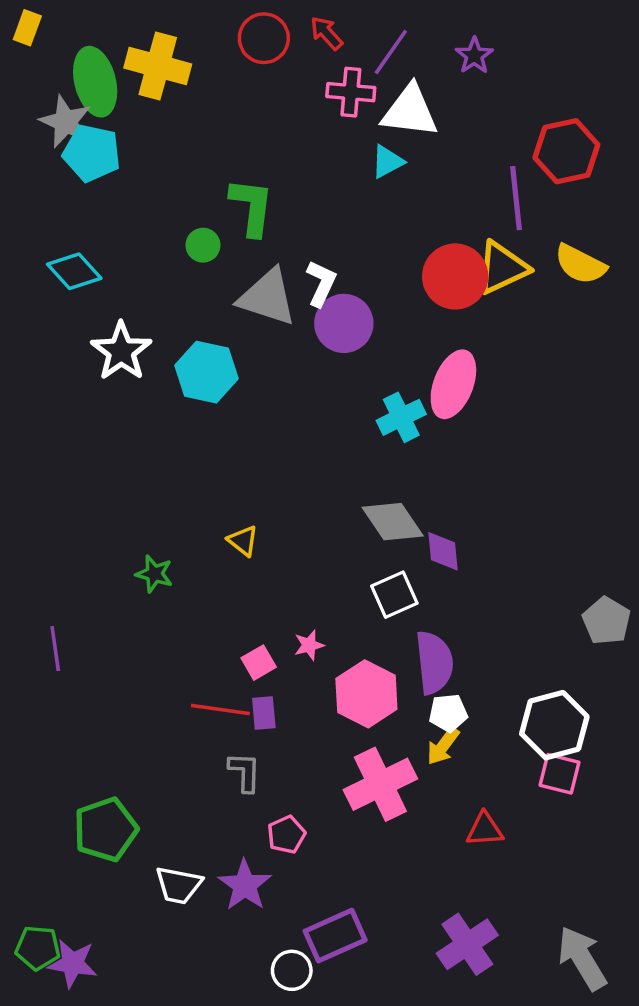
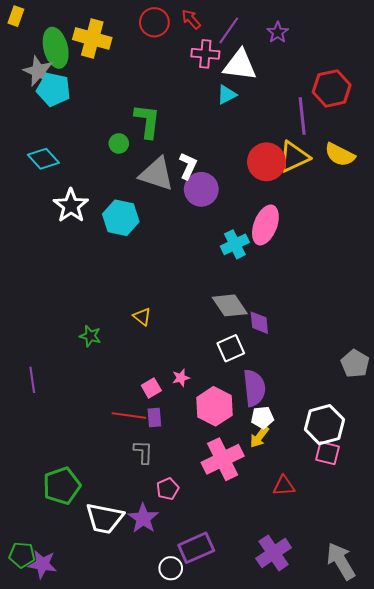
white trapezoid: (179, 885) -> (104, 518), size x1.4

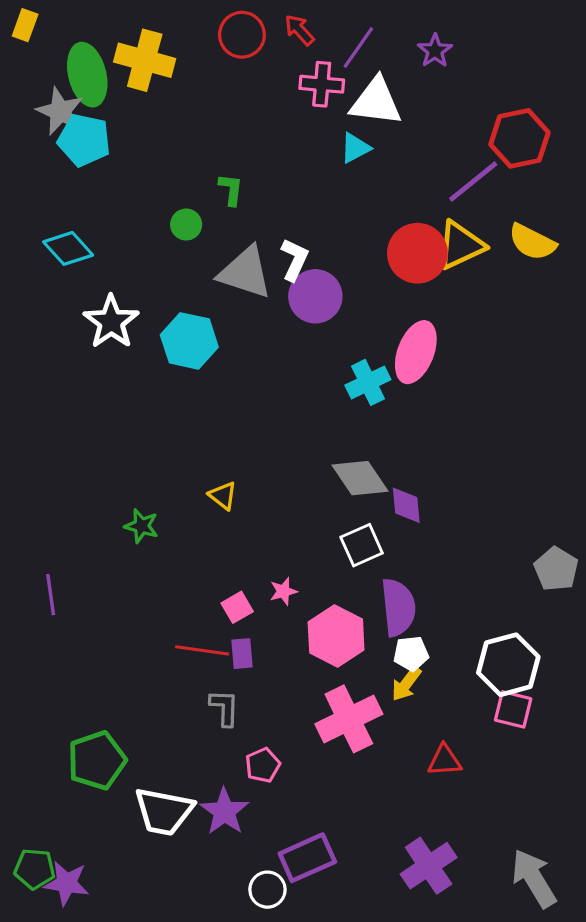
purple line: (302, 116) -> (473, 181), turned 57
green L-shape: (147, 121) -> (231, 189), size x0.6

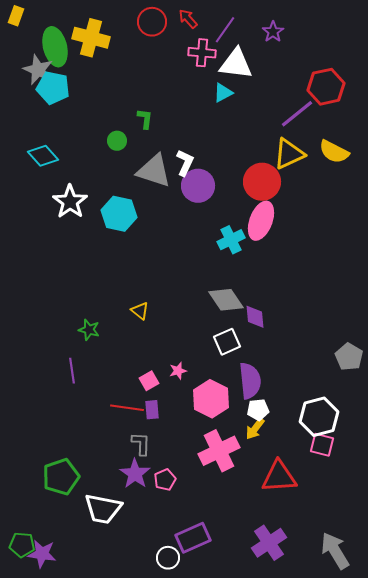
red circle: (417, 253) -> (262, 182), moved
purple line: (51, 595) -> (72, 371), moved
red triangle: (445, 760) -> (279, 477), size x1.6
purple star: (224, 811) -> (135, 474), moved

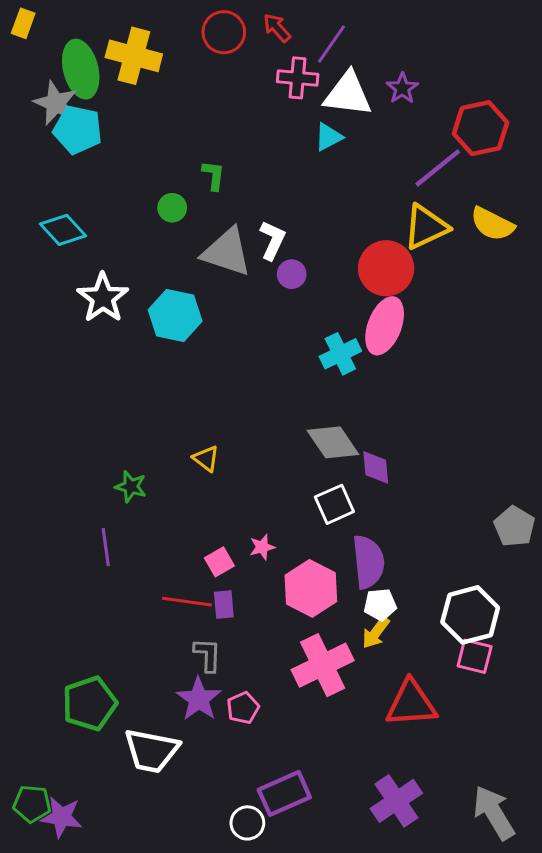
purple star: (273, 32) -> (402, 88), moved
purple circle: (198, 186) -> (292, 274), size x0.6

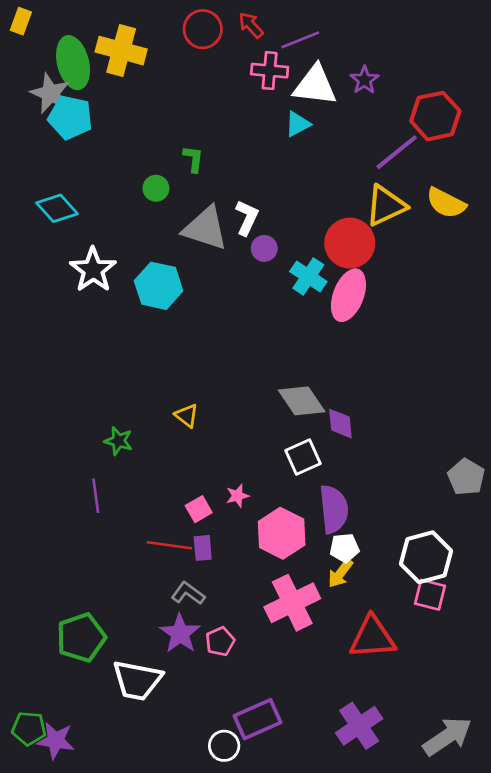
purple line: (331, 44) -> (300, 40), turned 33
cyan cross: (340, 354) -> (308, 277), moved, turned -30
gray L-shape: (208, 655) -> (188, 593), turned -56
gray arrow: (494, 813) -> (447, 736), turned 87

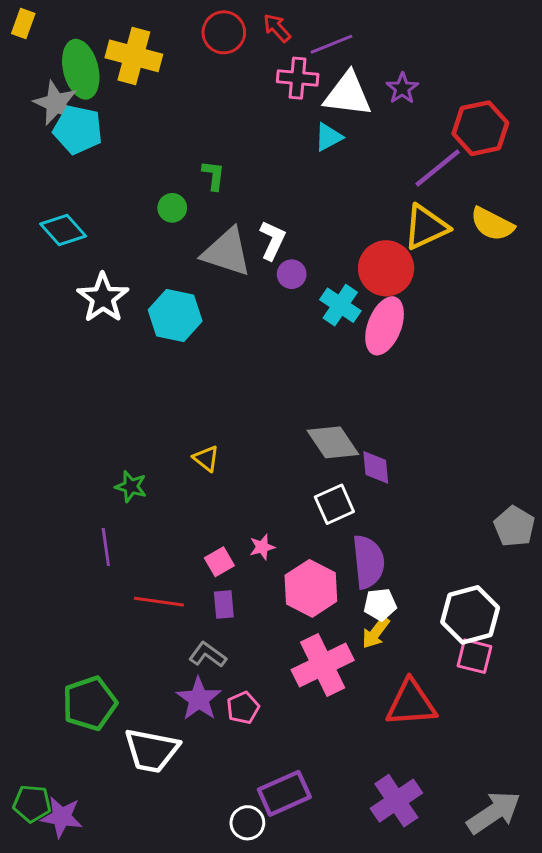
red line: (169, 545) -> (159, 602), moved

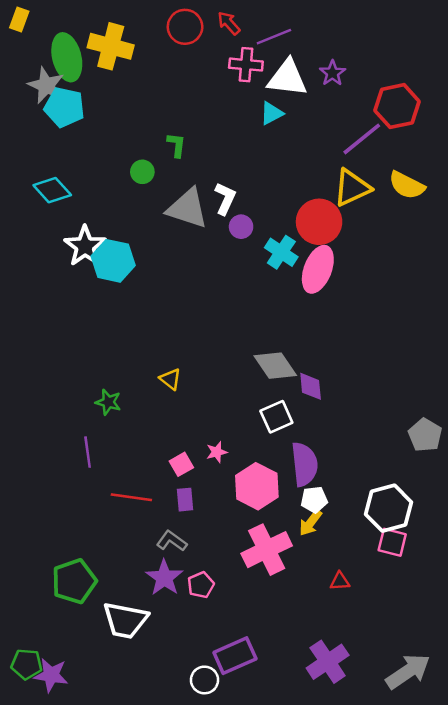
cyan hexagon: (175, 315) -> (113, 261), moved
red triangle: (411, 703) -> (340, 581), size x0.5

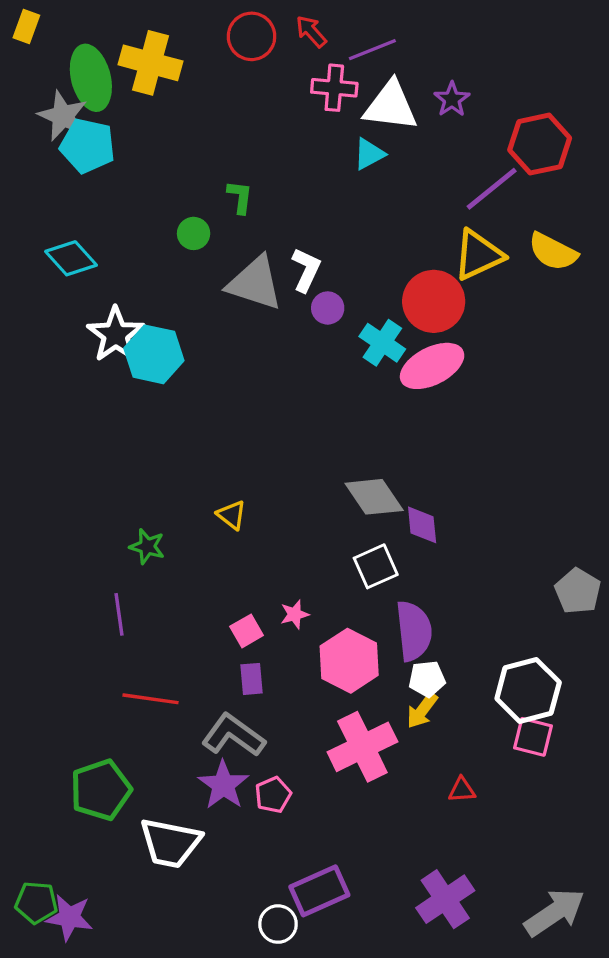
pink ellipse: (318, 269) -> (432, 366), turned 42
red line: (131, 497) -> (150, 699), moved
gray L-shape: (172, 541) -> (233, 735), size x1.5

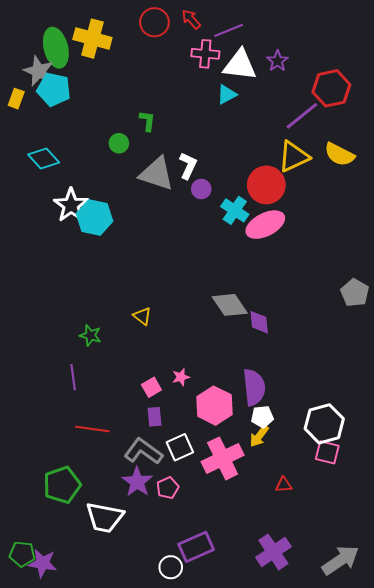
yellow rectangle: (26, 26) -> (16, 99), moved
white square: (376, 566) -> (180, 447), moved
gray pentagon: (578, 591) -> (355, 293), moved

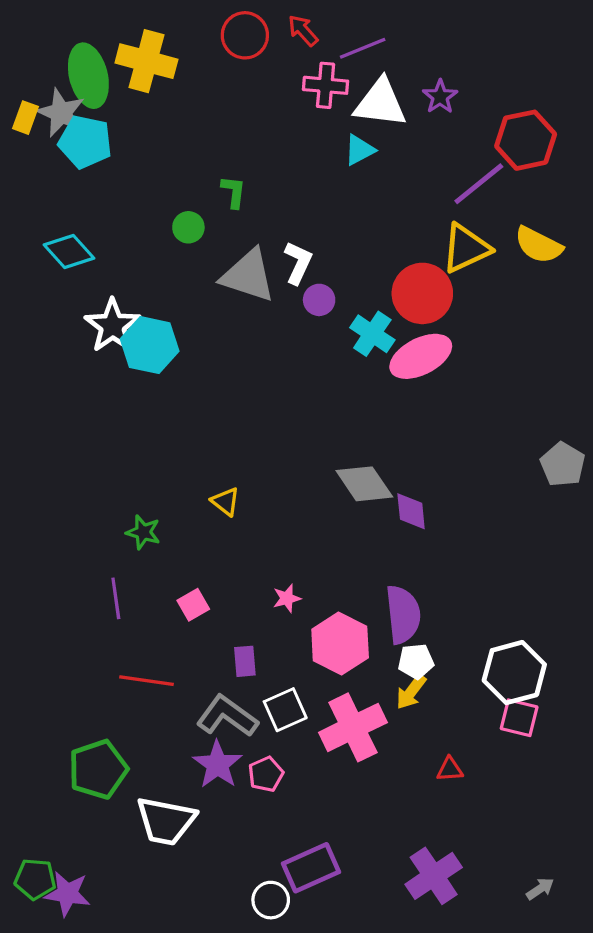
yellow rectangle: (16, 99) -> (25, 118), moved
pink square: (151, 387) -> (193, 605), moved
gray arrow: (341, 560) -> (540, 889), size x0.5

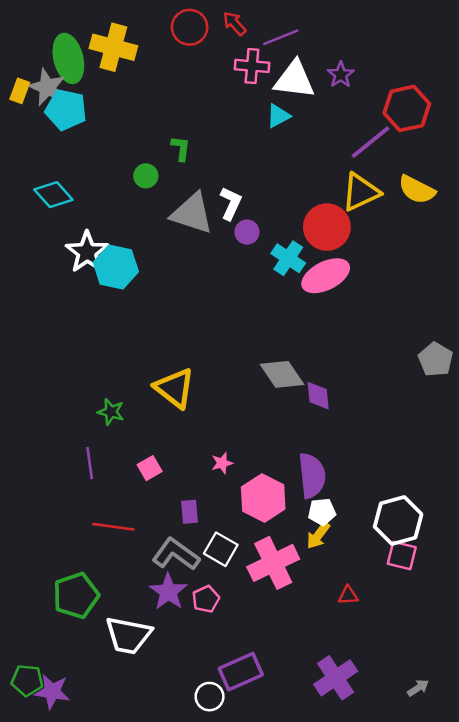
yellow triangle: (226, 502) -> (175, 388), size x1.8
white square: (285, 710) -> (221, 549), turned -36

